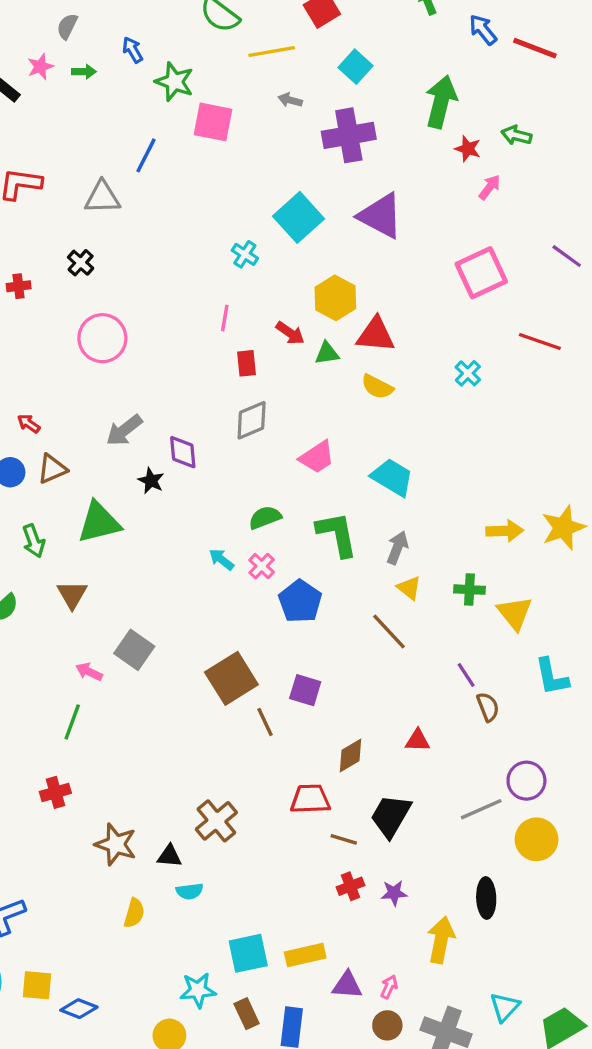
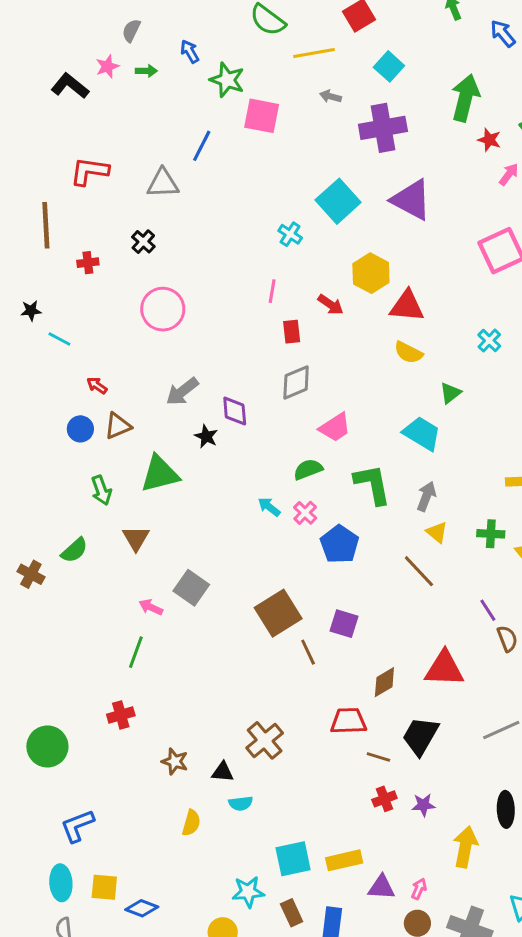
green triangle: (327, 353) -> (450, 393), moved, turned -30
pink trapezoid: (317, 457) -> (335, 427), moved
red triangle: (418, 740) -> (444, 669), size x1.8
brown star: (116, 844) -> (175, 761), size x0.7

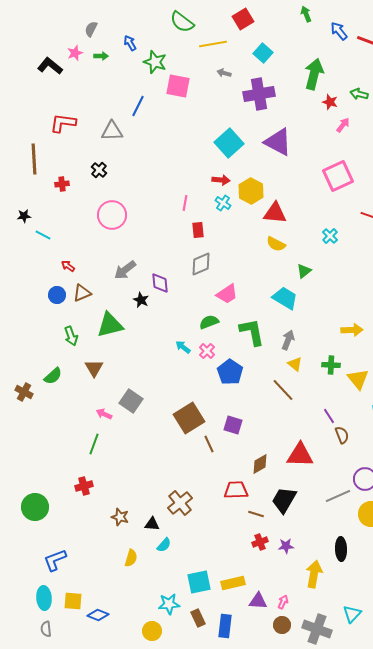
cyan cross: (290, 234) -> (223, 203), moved
red arrow: (331, 305) -> (221, 180), moved, turned -30
cyan semicircle: (241, 803) -> (164, 545), turned -42

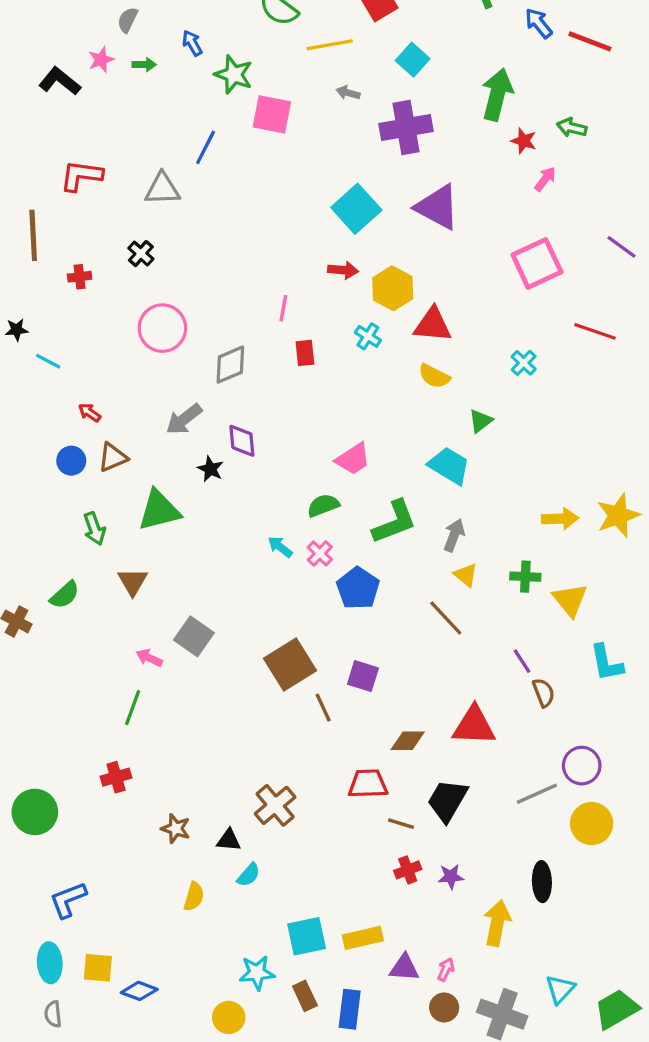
cyan cross: (223, 203) -> (368, 336), moved
gray diamond: (201, 264) -> (230, 365), moved
green L-shape: (252, 332) -> (394, 522), turned 80
brown diamond: (260, 464) -> (408, 741), turned 30

